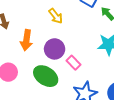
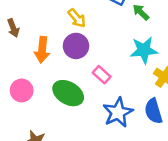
purple circle: (55, 49) -> (76, 46), moved

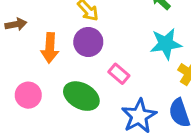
brown arrow: (13, 28) -> (16, 24), turned -78

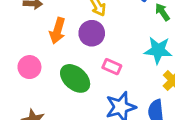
pink rectangle: (119, 74) -> (112, 67), turned -30

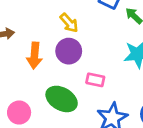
pink circle: (29, 67) -> (19, 113), moved

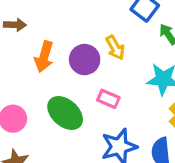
yellow arrow: (69, 23) -> (115, 48), moved

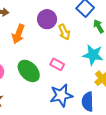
purple circle: (85, 60) -> (47, 19), moved

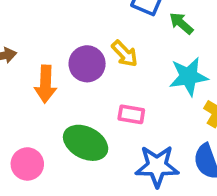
purple circle: (47, 19) -> (87, 64), moved
blue star: (61, 95) -> (157, 166), turned 30

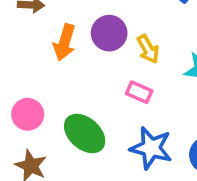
yellow arrow: (125, 54) -> (148, 49), moved
green ellipse: (86, 143) -> (85, 134), moved

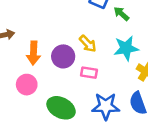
purple circle: (109, 33) -> (63, 56), moved
pink circle: (28, 114) -> (27, 85), moved

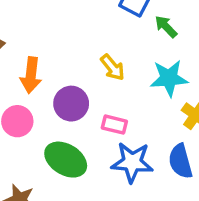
purple circle: (63, 56) -> (71, 104), moved
pink rectangle: (89, 73) -> (114, 125), moved

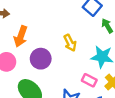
pink rectangle: (114, 125) -> (89, 80), moved

